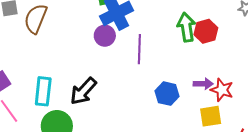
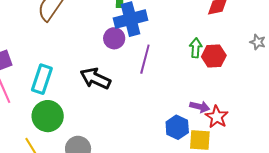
green arrow: (186, 27) -> (196, 48), size x0.7
black arrow: (83, 91) -> (95, 78), moved, turned 60
blue hexagon: (167, 94) -> (177, 127), moved

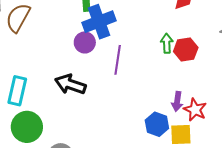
purple arrow: (200, 107) -> (177, 101), turned 90

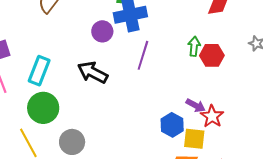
purple circle: (85, 42) -> (102, 31), moved
purple arrow: (177, 101) -> (196, 105), turned -78

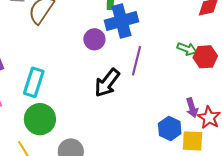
green arrow: (194, 46) -> (187, 49), turned 108
black arrow: (93, 72) -> (107, 83), moved, turned -76
purple arrow: (196, 105) -> (192, 108), turned 48

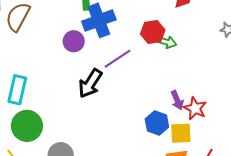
red hexagon: (205, 57) -> (153, 32), moved
purple line: (136, 61) -> (118, 59), turned 48

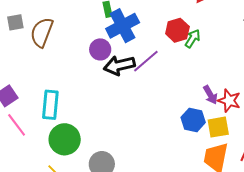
green arrow: (167, 42) -> (193, 38), turned -66
black arrow: (90, 83) -> (119, 65), moved, turned 52

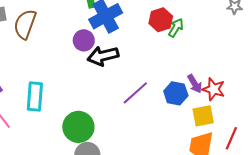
purple line: (146, 61) -> (135, 93), moved
blue hexagon: (193, 120) -> (176, 93), moved
green circle: (65, 139) -> (78, 127), moved

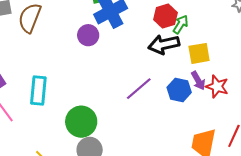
black arrow: (103, 56) -> (164, 44), moved
yellow square: (203, 116) -> (199, 53), moved

